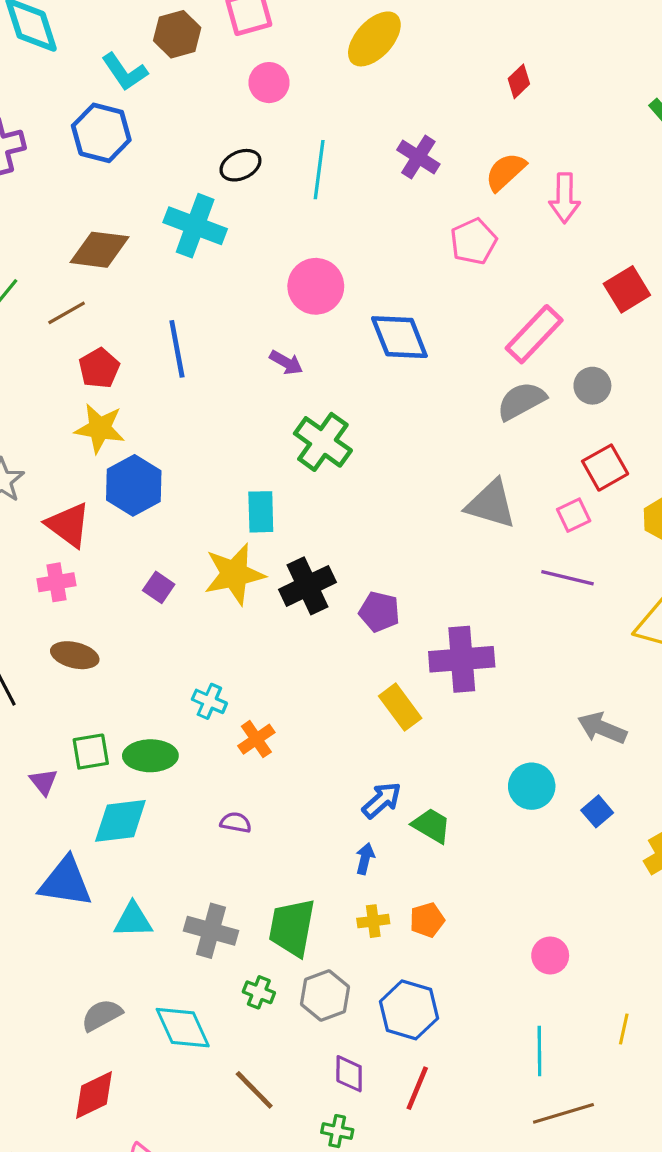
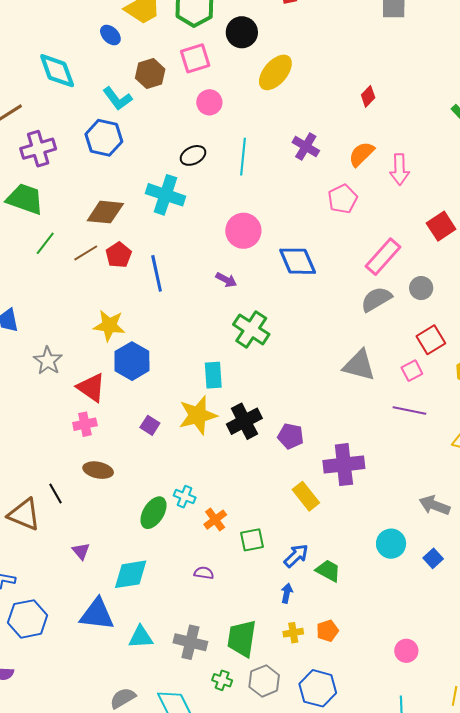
red pentagon: (99, 368) -> (119, 255), moved
green square: (91, 752) -> (252, 540), moved
green ellipse: (150, 756) -> (154, 513), moved, turned -56

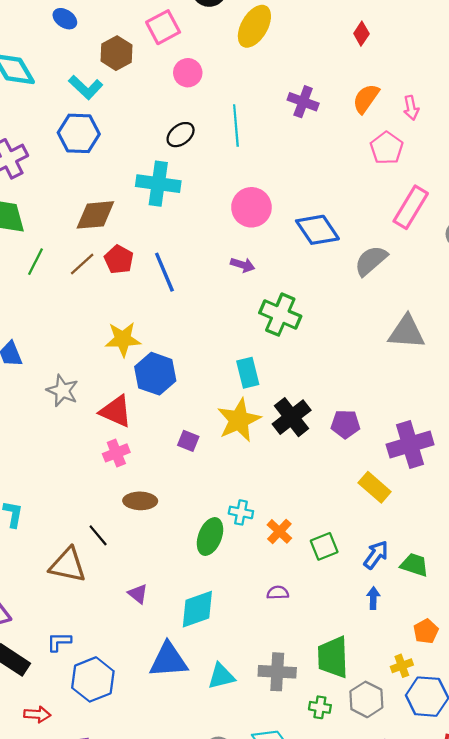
pink arrow: (400, 169) -> (411, 108), size x0.7
pink pentagon: (343, 199) -> (387, 148), moved
gray semicircle: (376, 299) -> (371, 261), moved
yellow cross: (293, 633) -> (402, 666), moved

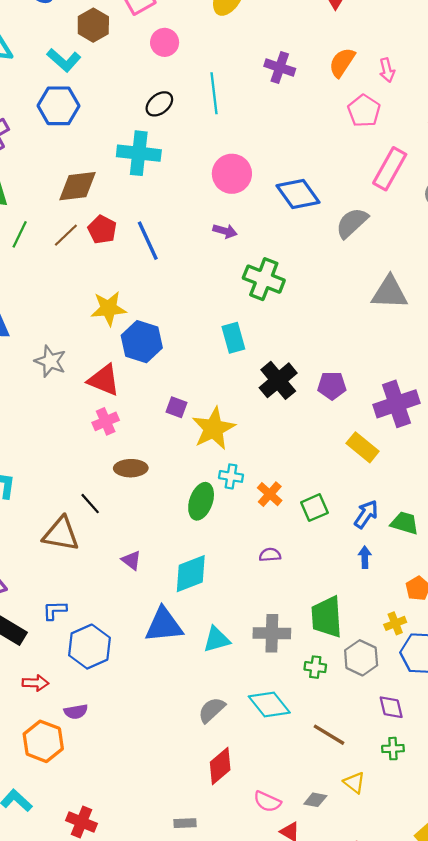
yellow star: (239, 420) -> (214, 428), moved

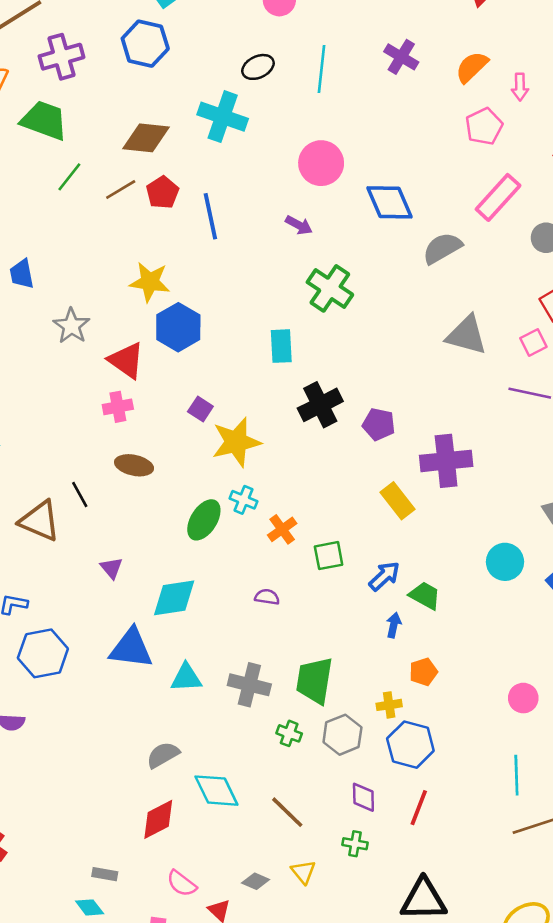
blue arrow: (365, 557) -> (394, 625), moved
cyan diamond: (269, 704) -> (216, 791), moved
pink semicircle: (267, 802) -> (182, 884), moved

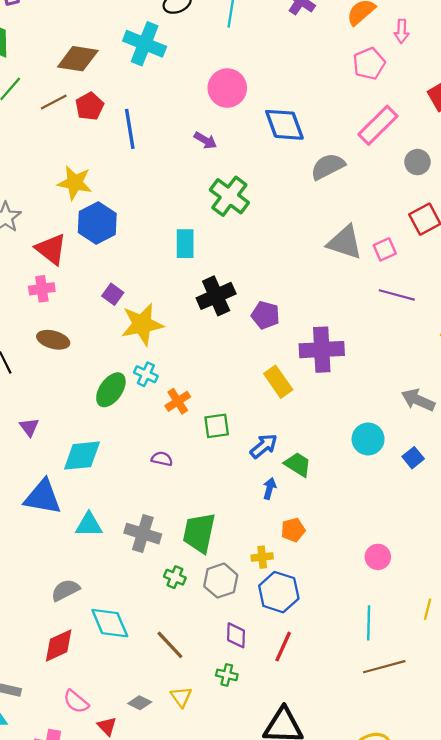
pink square: (533, 342) -> (385, 249), moved

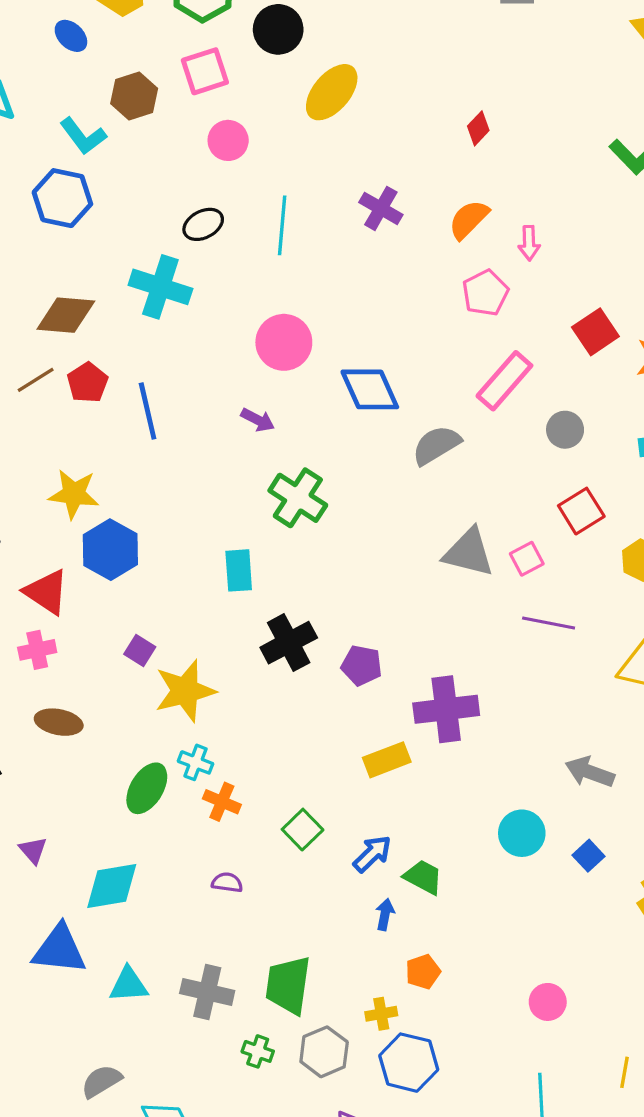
yellow rectangle: (278, 382) -> (387, 760), turned -72
orange cross: (178, 401) -> (222, 802), moved, turned -30
green square: (217, 426) -> (303, 830), turned -32

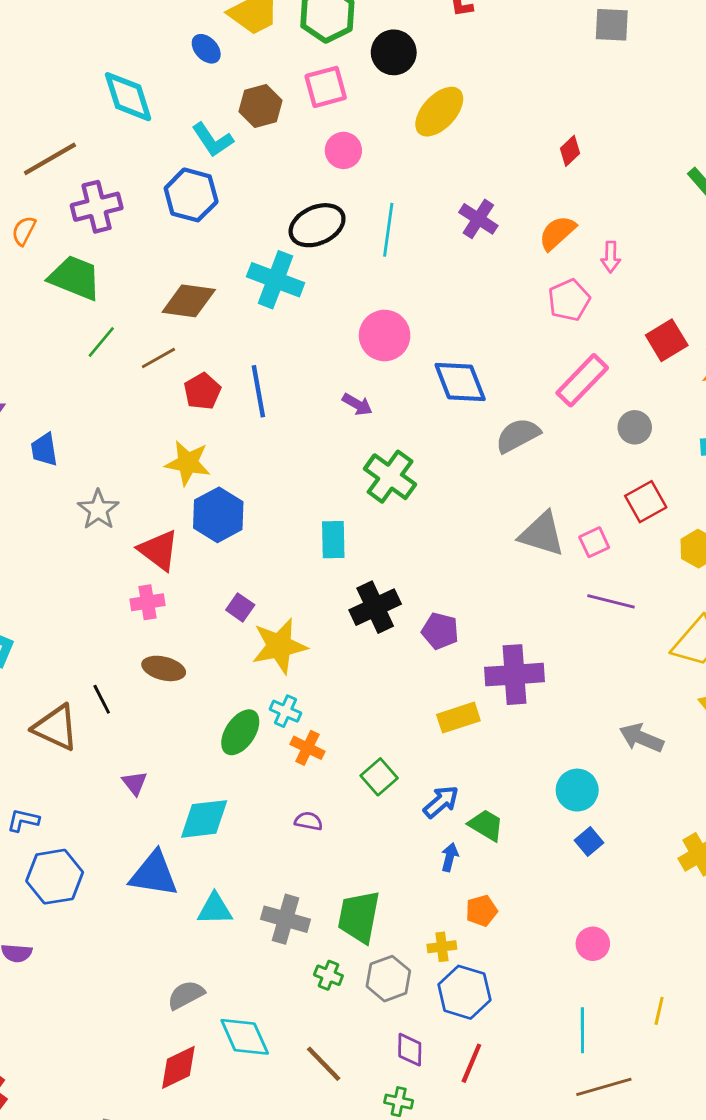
black ellipse: (203, 224) -> (317, 225), size x1.5
red pentagon: (88, 383) -> (202, 391), moved
blue square: (589, 856) -> (589, 842), moved

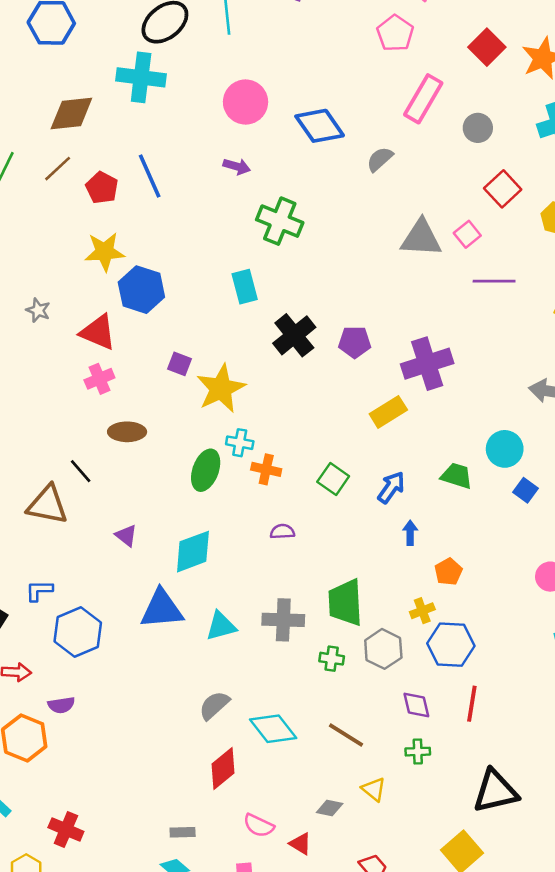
gray semicircle: (518, 435) -> (380, 159), size x0.7
gray star: (98, 510) -> (38, 310), size x0.7
green trapezoid: (486, 825) -> (457, 476), moved

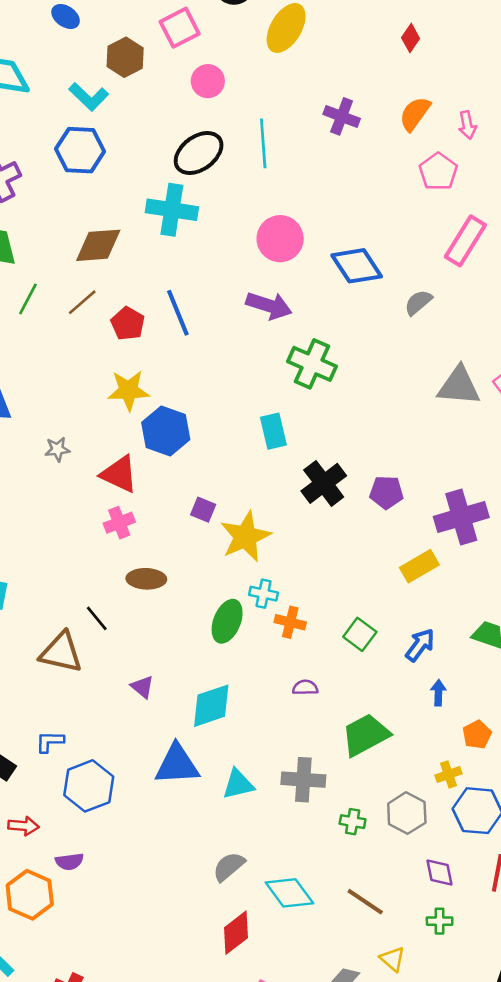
purple arrow: (237, 166) -> (269, 306), size x1.6
gray star: (38, 310) -> (57, 449), turned -30
green trapezoid: (345, 602) -> (365, 735), moved, turned 63

